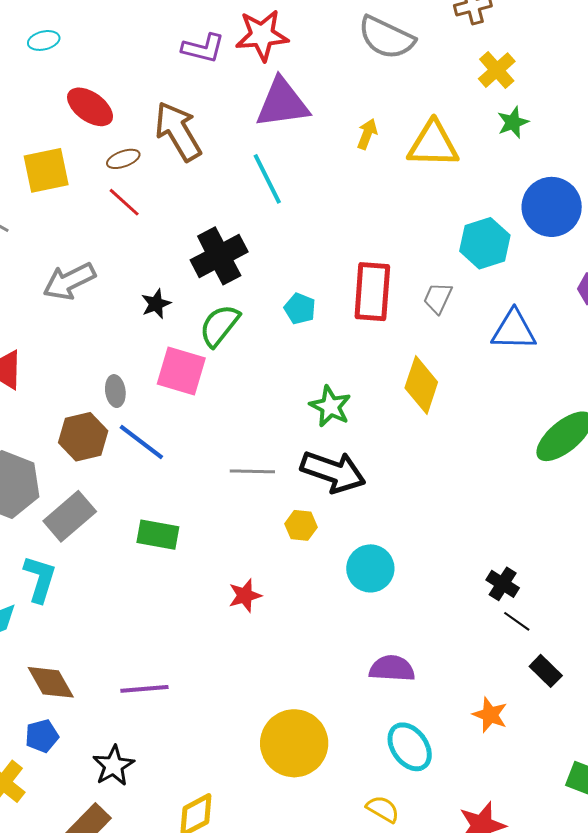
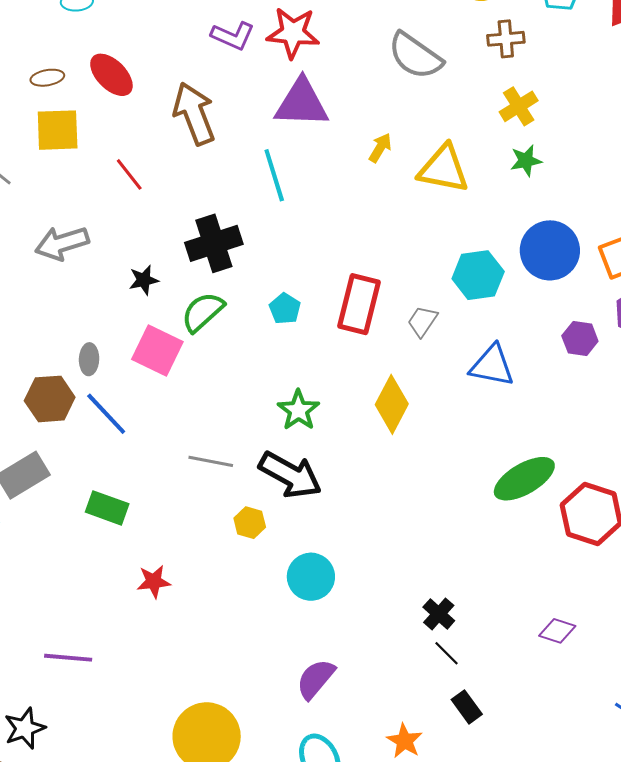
brown ellipse: (123, 159) -> (47, 78), moved
red star: (245, 596) -> (154, 581), moved
purple semicircle: (392, 668) -> (316, 679), turned -63

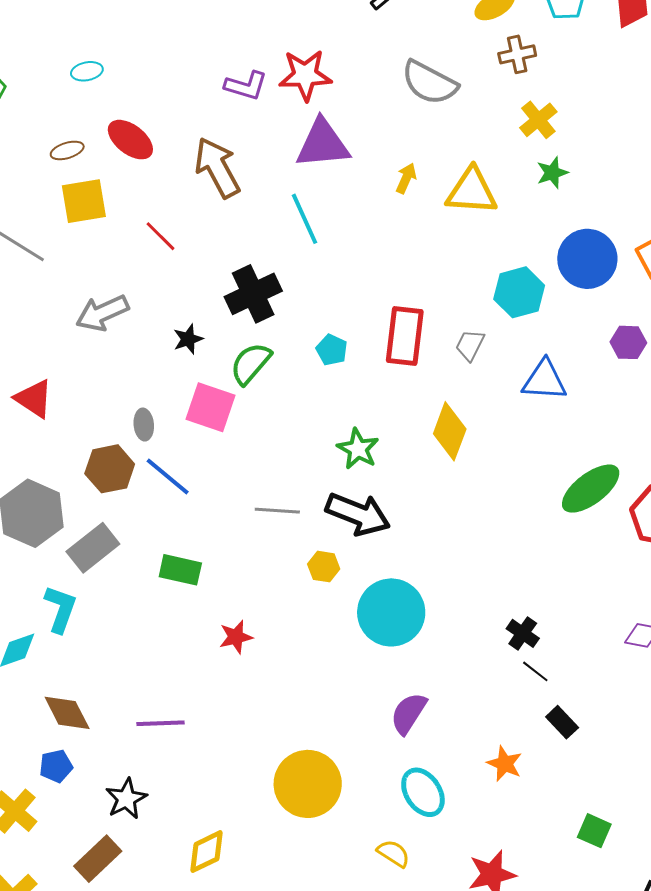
cyan circle: (311, 577) -> (391, 612), size x1.4

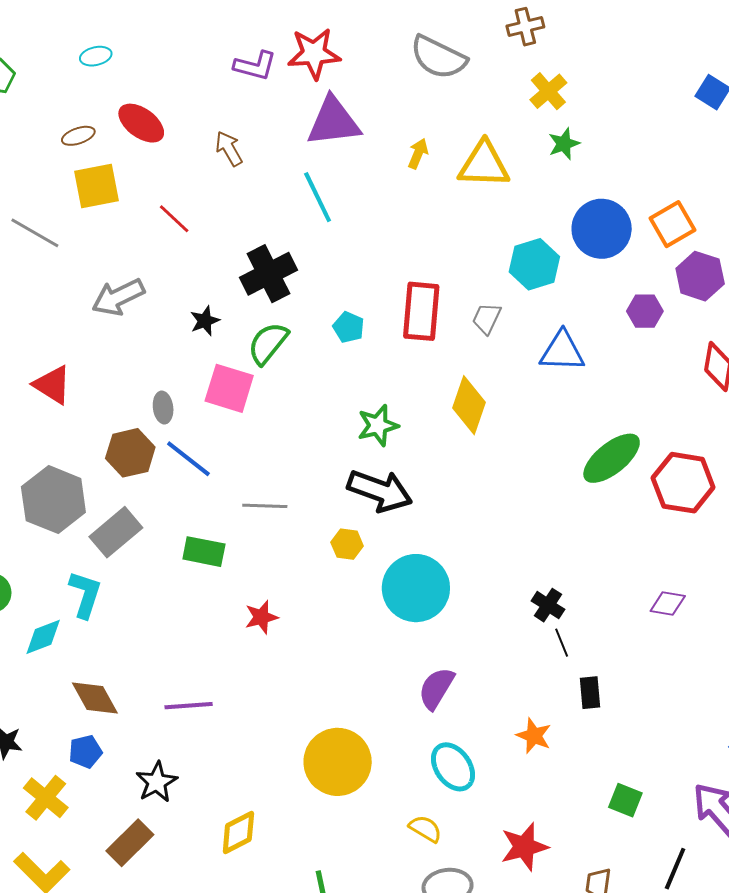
brown arrow: (217, 168) -> (229, 149), size x0.6
green star: (358, 449) -> (378, 425), turned 30
gray line: (277, 511) -> (265, 506), moved
black line: (535, 671) -> (562, 643), turned 32
black rectangle: (562, 722) -> (590, 693), turned 40

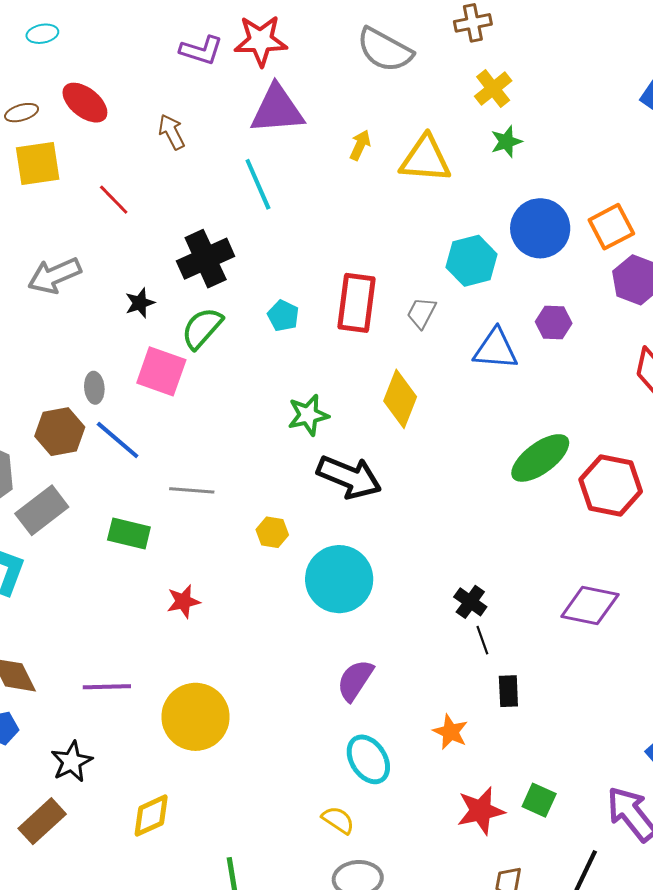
purple hexagon: (645, 311) -> (554, 322), moved
black arrow: (380, 491) -> (349, 477), moved
purple diamond: (668, 603) -> (590, 606), size x1.6
yellow circle: (338, 762) -> (195, 717), moved
red star: (524, 847) -> (481, 811), moved

